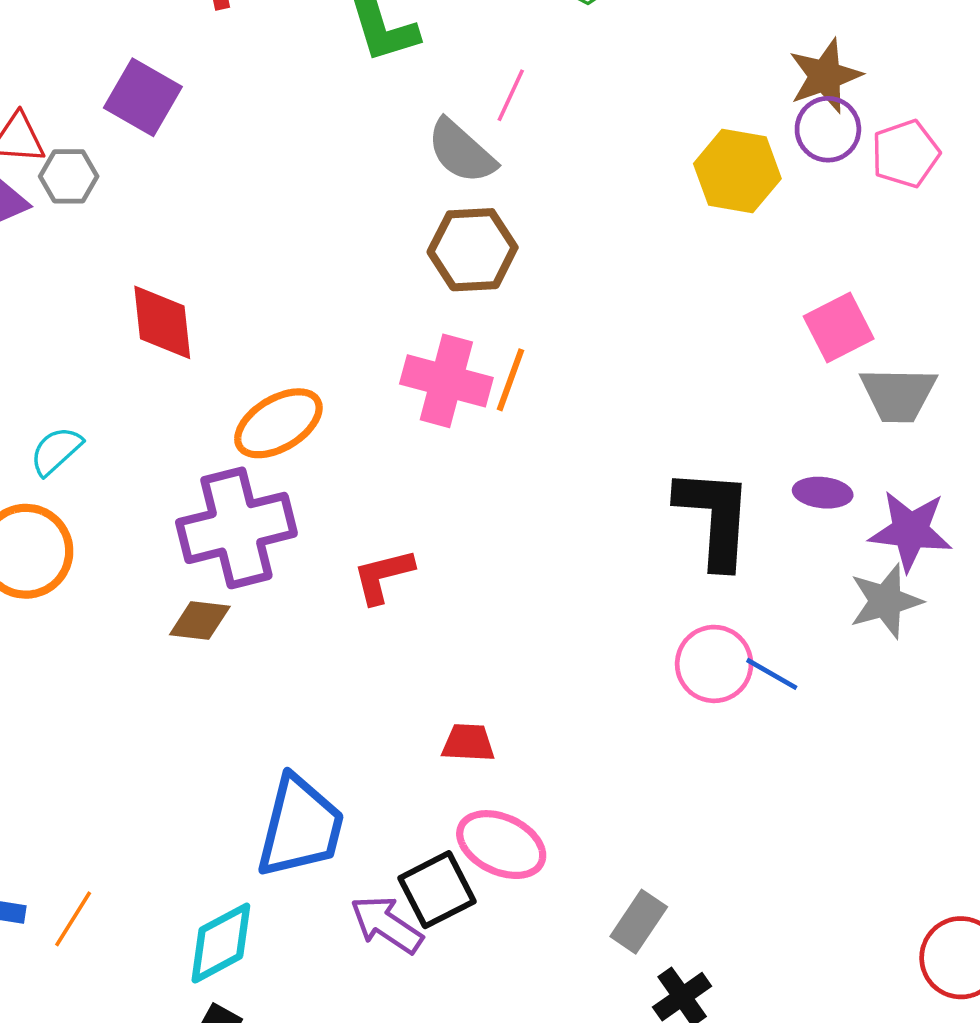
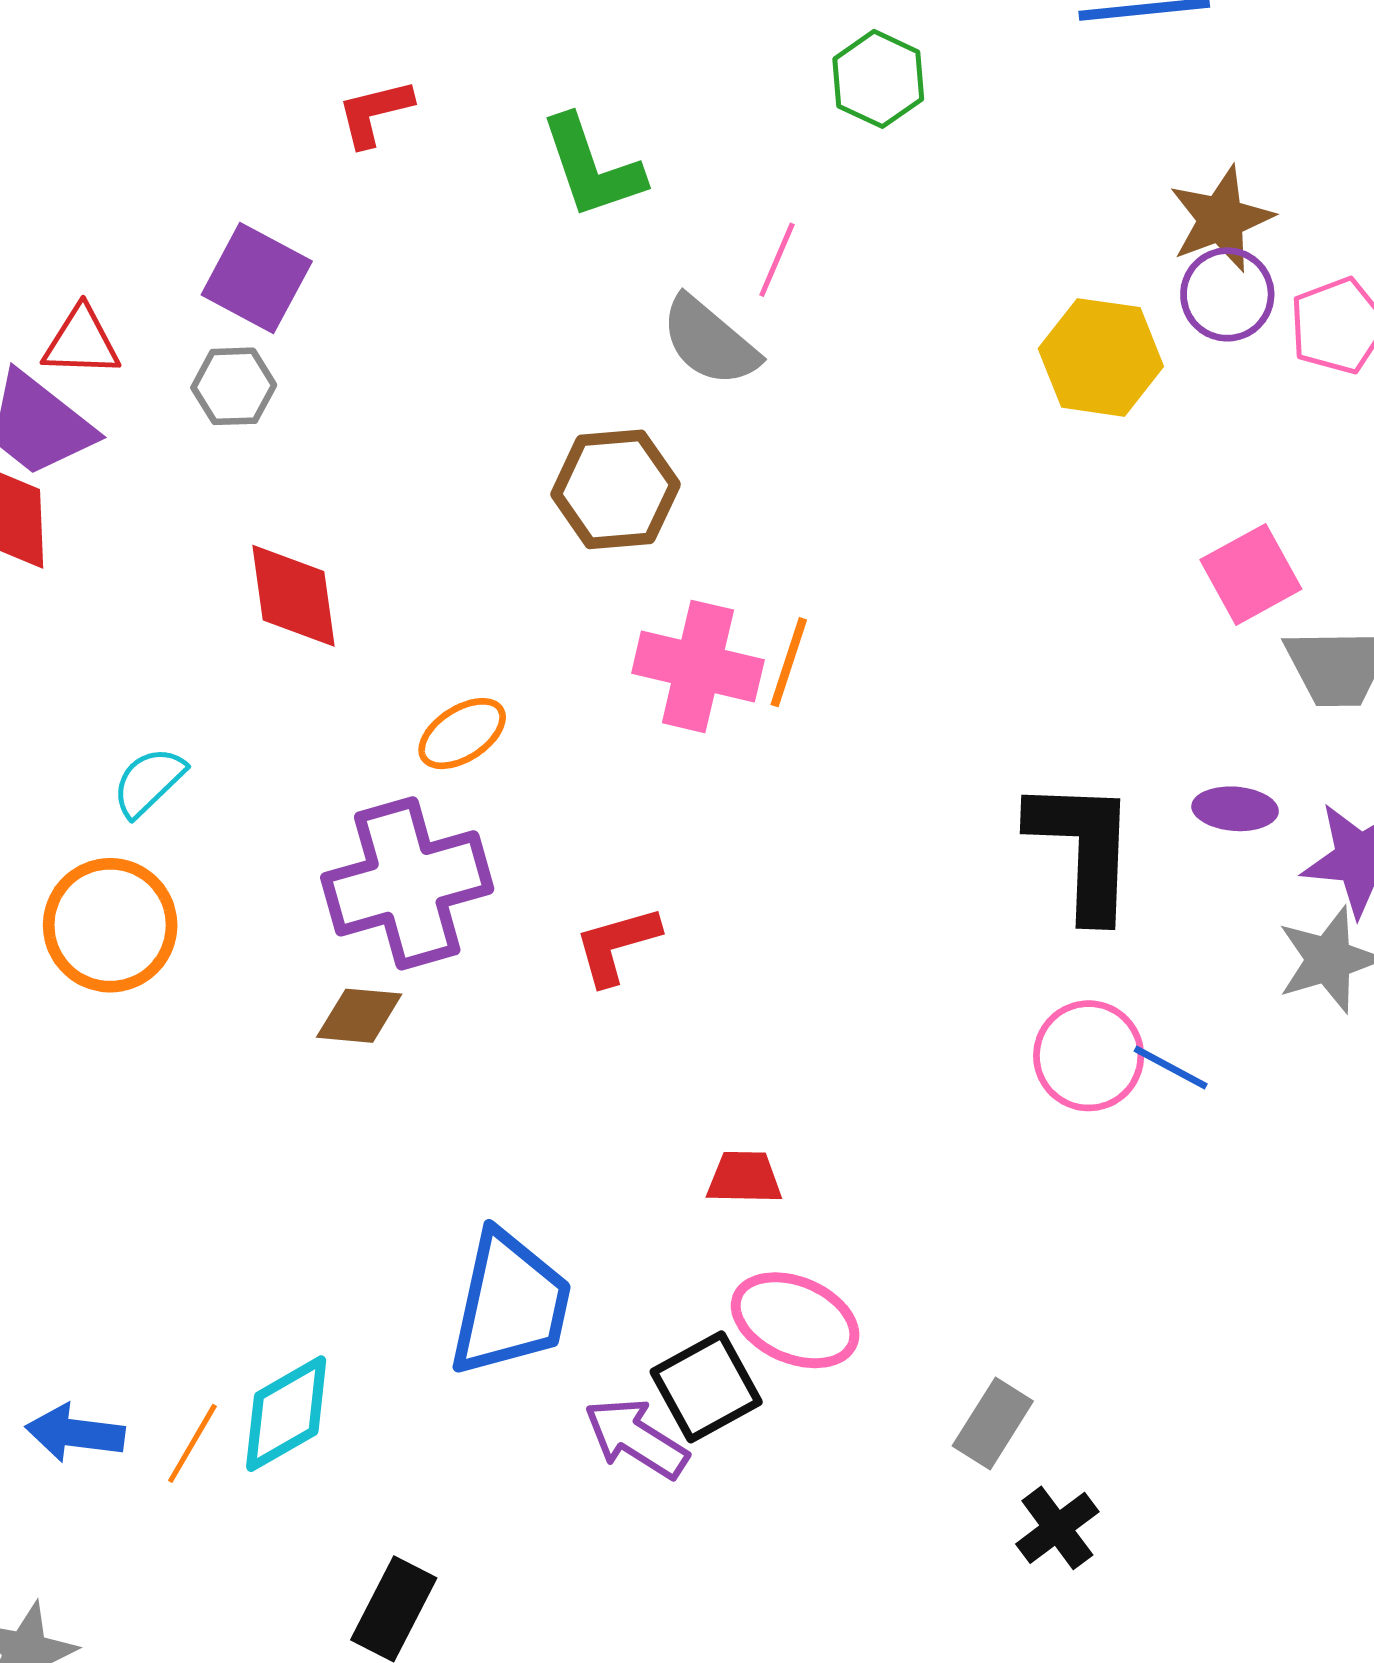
gray hexagon: (69, 176) -> (234, 386), moved
brown hexagon: (473, 250) -> (616, 489), moved
orange ellipse: (278, 423) -> (462, 734), size x0.7
cyan diamond: (221, 943) -> (286, 1414), moved

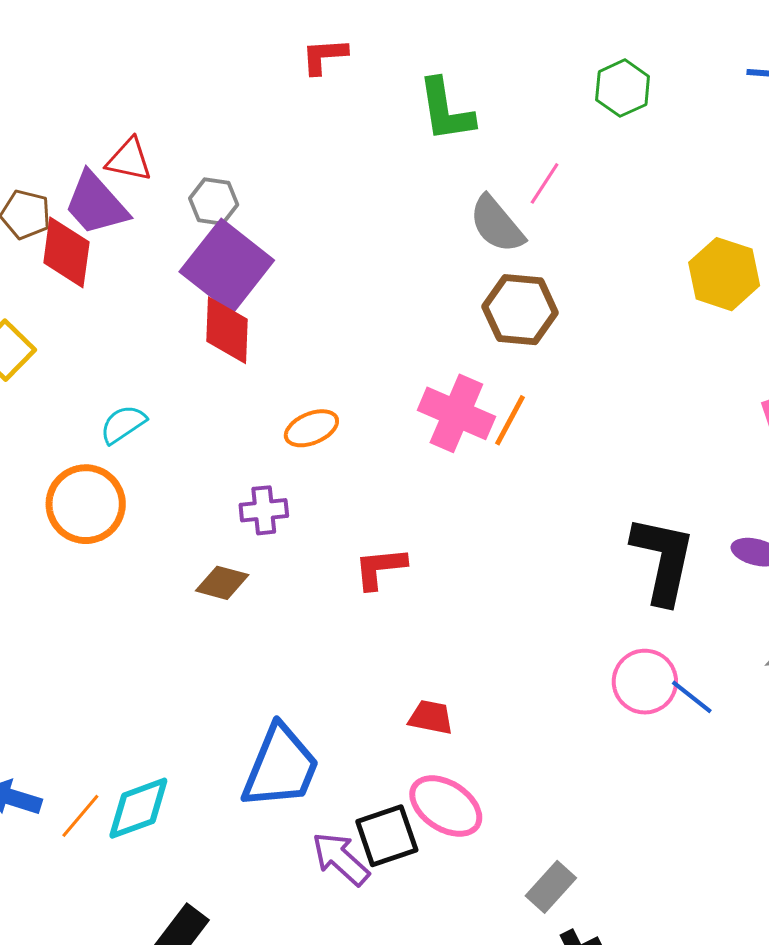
purple square: (257, 278) -> (227, 266), moved, size x1.4
brown hexagon: (616, 489) -> (520, 310), moved
purple cross: (407, 883) -> (264, 510), size x0.5

